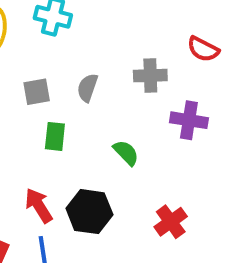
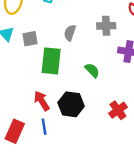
gray square: (37, 92) -> (30, 39), moved
green rectangle: (55, 136) -> (51, 61), size x1.6

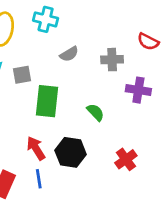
gray semicircle: (70, 33) -> (69, 54), moved, turned -140

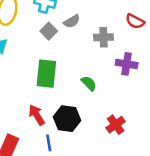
gray semicircle: (69, 54) -> (72, 21), moved
gray square: (22, 75) -> (49, 31), moved, turned -35
blue line: (39, 179) -> (49, 143), moved

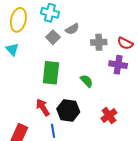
red semicircle: (135, 21) -> (125, 43), moved

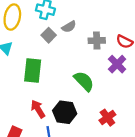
purple cross: (118, 65) -> (117, 64), turned 36
green rectangle: (51, 73) -> (33, 70), moved
green semicircle: (87, 81) -> (84, 81), size x1.5

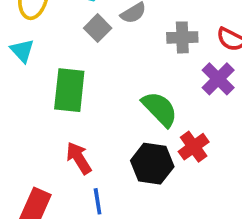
black hexagon: (65, 112) -> (152, 164), moved
red cross: (107, 118) -> (194, 147), moved

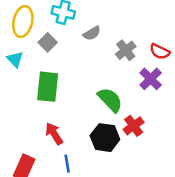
gray square: (98, 28) -> (48, 42), moved
gray cross: (182, 37) -> (126, 50), turned -36

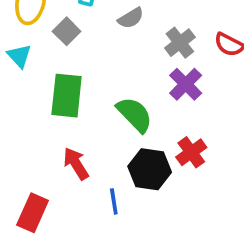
purple cross: (151, 79) -> (186, 84), moved
green semicircle: (110, 100) -> (135, 114), moved
blue line: (67, 164) -> (114, 201), moved

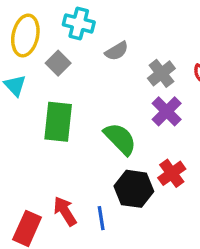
red arrow: (76, 164) -> (65, 211), moved

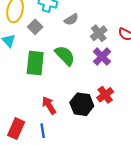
green semicircle: (120, 139) -> (65, 55), moved
red arrow: (65, 211) -> (49, 105), moved
blue line: (101, 218) -> (43, 131), moved

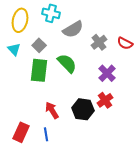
gray semicircle: (71, 19) -> (73, 29), size x1.5
gray square: (35, 27) -> (39, 45), moved
purple cross: (102, 57) -> (107, 73), moved

